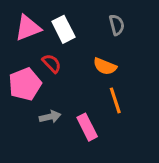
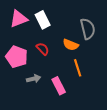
gray semicircle: (117, 25) -> (88, 29), moved, size x1.5
red semicircle: (52, 63) -> (43, 49), moved
pink pentagon: (25, 84) -> (17, 57), turned -30

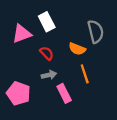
pink triangle: (19, 19) -> (22, 34), moved
pink pentagon: (17, 57) -> (18, 93), moved
gray arrow: (34, 79) -> (49, 75), moved

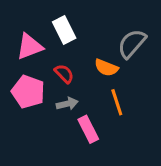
gray semicircle: (96, 32) -> (132, 44), turned -125
pink pentagon: (18, 93) -> (28, 92), moved

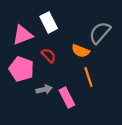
gray arrow: (67, 104) -> (44, 90), moved

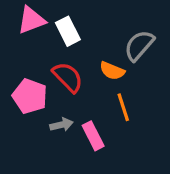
pink triangle: (23, 35) -> (31, 20), moved
red semicircle: (49, 55) -> (68, 77), size x1.5

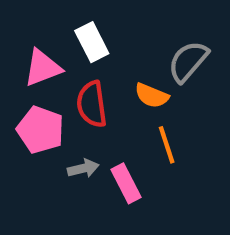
pink triangle: (31, 20) -> (43, 68), moved
red semicircle: (68, 77) -> (92, 104), turned -144

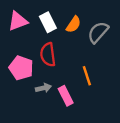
pink triangle: (43, 68) -> (18, 21), moved
orange semicircle: (152, 96) -> (74, 24), moved, turned -78

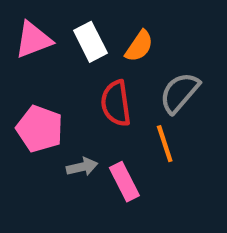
gray semicircle: (98, 32) -> (179, 93), moved
red semicircle: (48, 55) -> (116, 103), moved

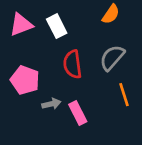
orange semicircle: (139, 46) -> (111, 14), moved
orange line: (165, 144) -> (124, 95), moved

